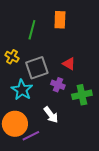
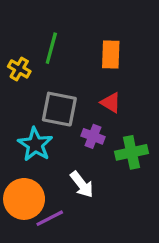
orange rectangle: (60, 20) -> (111, 55), moved
yellow cross: (12, 57) -> (19, 69), moved
gray square: (37, 68) -> (59, 109), turned 30

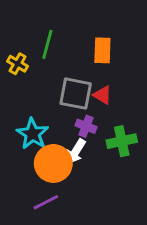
gray square: (59, 109) -> (76, 94), moved
white arrow: (82, 184) -> (76, 152), moved, turned 70
orange circle: (24, 199) -> (53, 163), moved

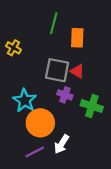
green line: (47, 44) -> (54, 23), moved
green cross: (122, 141) -> (92, 106), turned 30
white arrow: (76, 152) -> (62, 144), moved

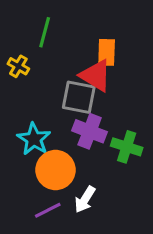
green line: (54, 23) -> (45, 32), moved
red triangle: (77, 71) -> (96, 76), moved, size x1.6
purple cross: (65, 95) -> (90, 131), size x1.5

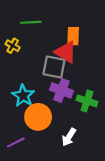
green line: (45, 32) -> (31, 22), turned 72
white arrow: (85, 199) -> (69, 137), moved
purple line: (48, 210) -> (16, 142), moved

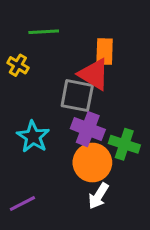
orange circle: (38, 117) -> (92, 163), moved

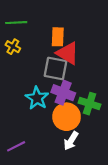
green line: (44, 32) -> (16, 23), moved
orange rectangle: (105, 52) -> (58, 37), moved
cyan star: (33, 137) -> (37, 98), moved

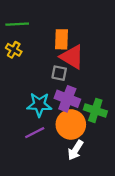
gray square: (56, 69) -> (59, 73), size x0.6
cyan star: (37, 98) -> (39, 105), turned -30
purple line: (16, 146) -> (35, 133), moved

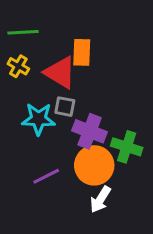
red triangle: (72, 57) -> (60, 72), moved
gray square: (59, 73) -> (65, 107), moved
cyan star: (39, 105) -> (38, 119), moved

